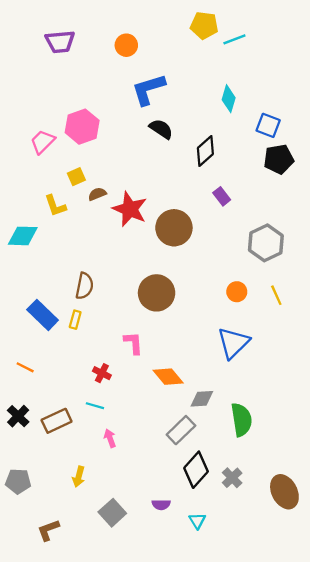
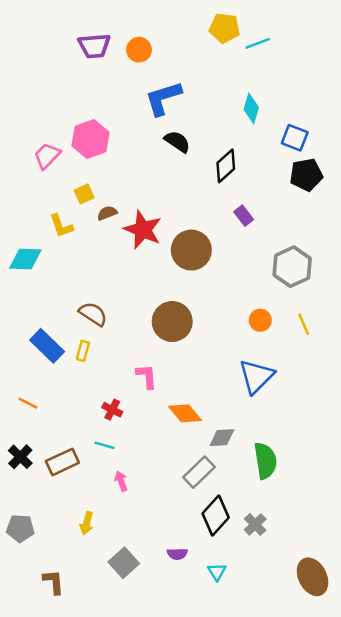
purple trapezoid: (60, 42) -> (94, 46), moved
brown semicircle: (84, 286) -> (93, 314), turned -68
brown ellipse: (284, 492) -> (313, 577), moved
brown L-shape: (48, 530) -> (53, 582), turned 105

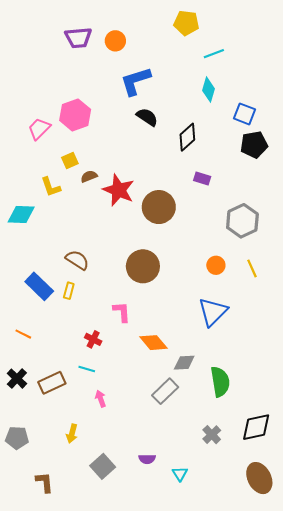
cyan line: (258, 43) -> (214, 54), moved
purple rectangle: (244, 216) -> (202, 178), turned -35
black diamond: (216, 516) -> (256, 427), moved, turned 36

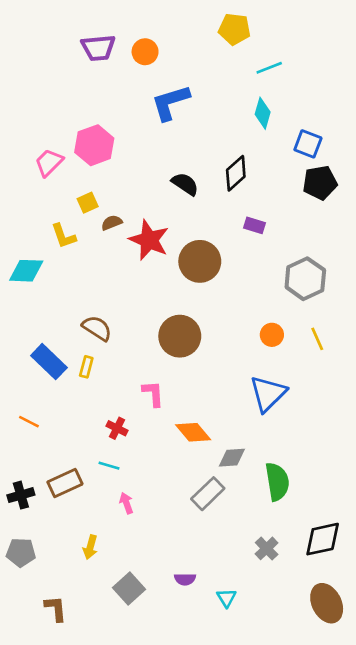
black semicircle: (147, 117) -> (185, 184), moved
black cross: (17, 379) -> (21, 495), moved, turned 30

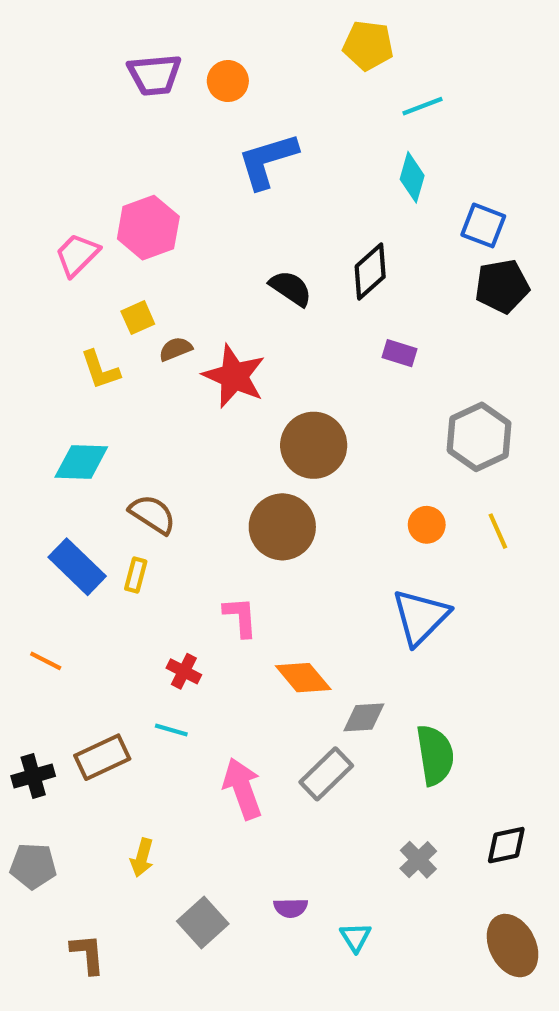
brown circle: (200, 261) -> (314, 445), moved
cyan diamond: (26, 271) -> (81, 462), moved
pink arrow: (126, 503) -> (242, 789), moved, size x1.8
black diamond: (323, 539) -> (506, 845), size x0.7

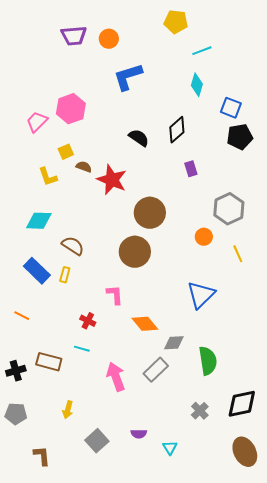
brown semicircle: (176, 349) -> (84, 167), turned 42
purple rectangle: (399, 353) -> (191, 169), turned 56
orange circle: (427, 525) -> (204, 237), moved
brown rectangle: (102, 757) -> (49, 362), turned 40
black diamond: (506, 845) -> (242, 404), size x1.5

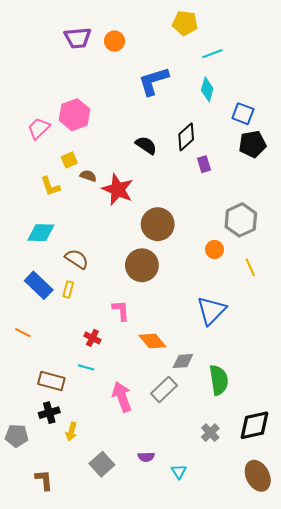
blue L-shape: (128, 77) -> (153, 81), moved
purple rectangle: (191, 169) -> (204, 164), moved
black cross: (16, 371) -> (49, 413), moved

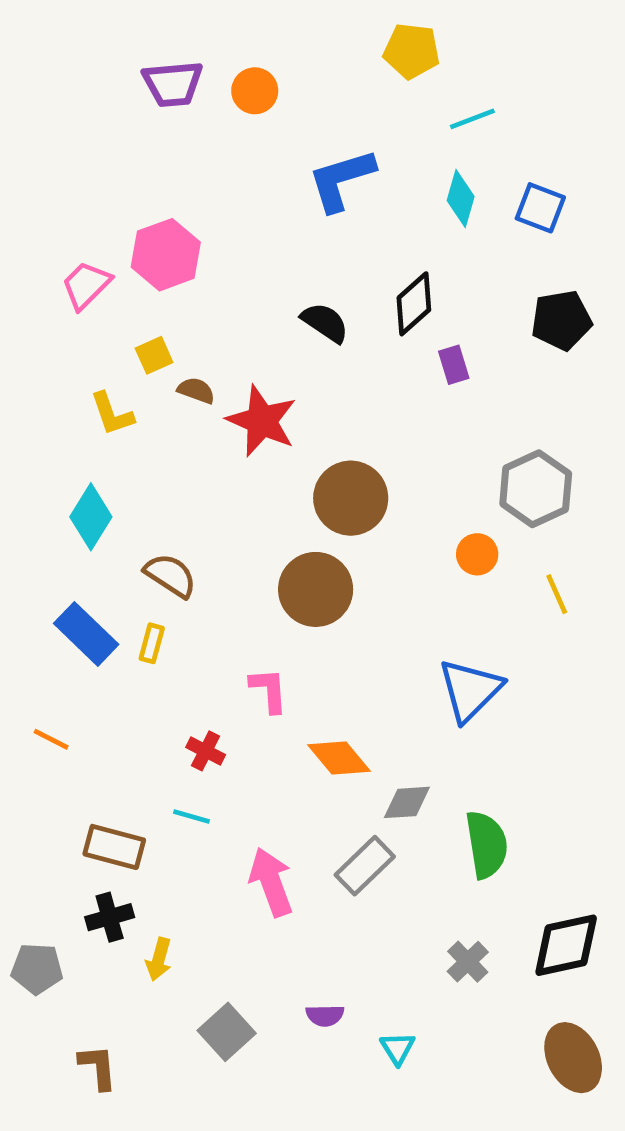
blue square: (243, 114) -> (540, 208), moved
cyan diamond: (41, 233) -> (91, 517), turned -60

